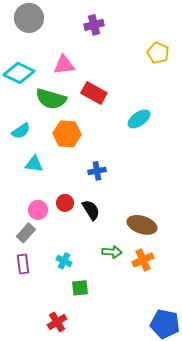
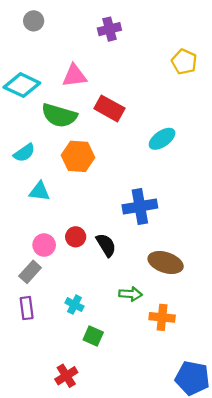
gray circle: (29, 18) -> (34, 21), size x0.6
blue cross: (97, 171) -> (140, 206), moved, size x1.6
orange cross: (143, 260) -> (162, 317), moved, turned 30
green square: (80, 288) -> (93, 336), turned 30

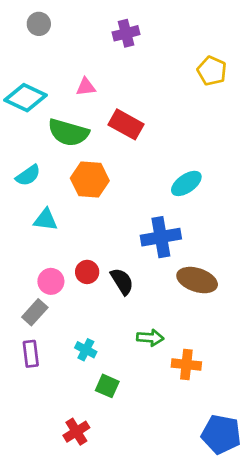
pink triangle: (74, 76) -> (86, 87), size x0.7
cyan ellipse: (162, 139) -> (186, 183), moved
brown ellipse: (166, 263) -> (197, 280), moved

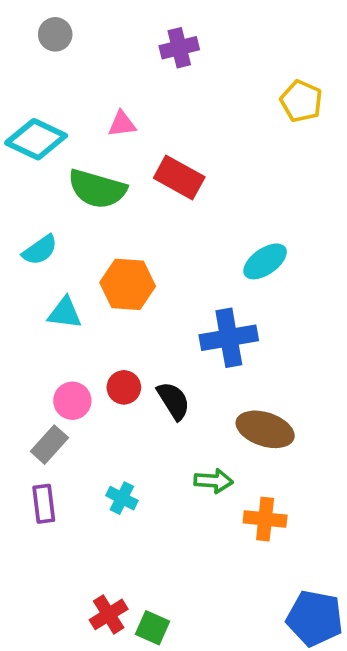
orange hexagon: (90, 179) -> (128, 284), moved
brown ellipse: (197, 280) -> (265, 429), moved
green square: (107, 386) -> (152, 628), moved

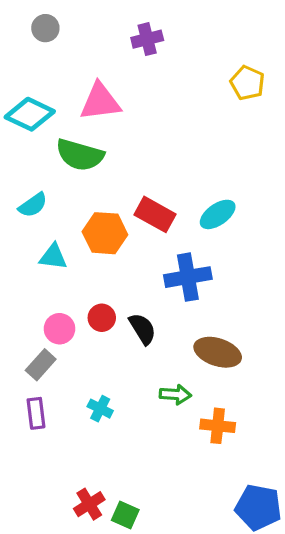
pink triangle: (122, 124) -> (100, 102), size x1.8
red rectangle: (179, 177) -> (155, 214), moved

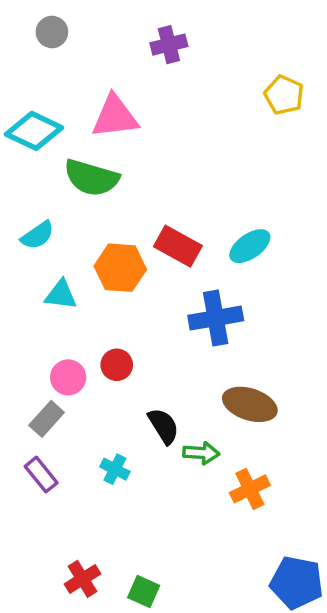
black semicircle: (142, 329) -> (163, 426), moved
purple rectangle: (36, 413) -> (41, 475), turned -32
orange cross: (218, 426) -> (250, 489), turned -32
red cross: (89, 504) -> (83, 579), moved

